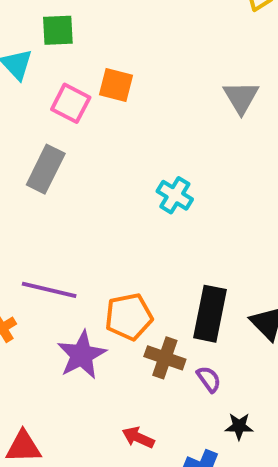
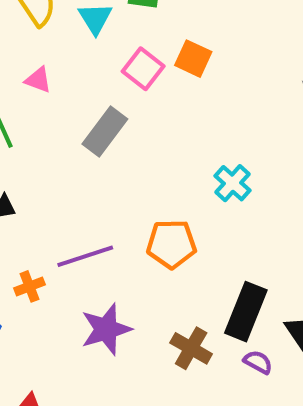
purple line: (49, 290) -> (85, 256), turned -42
orange pentagon: (129, 317) -> (171, 244), moved
purple semicircle: (209, 379) -> (258, 362), moved, turned -36

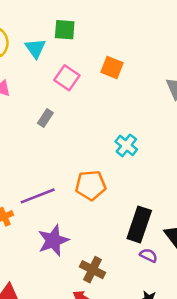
orange square: (193, 59) -> (112, 67), moved
gray rectangle: (105, 131) -> (45, 118), size x0.6
brown cross: (191, 348) -> (93, 270), moved

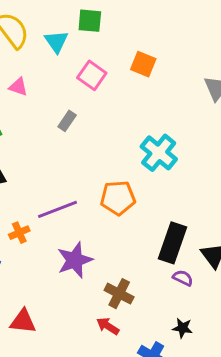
cyan cross: (126, 145) -> (159, 153), size x1.4

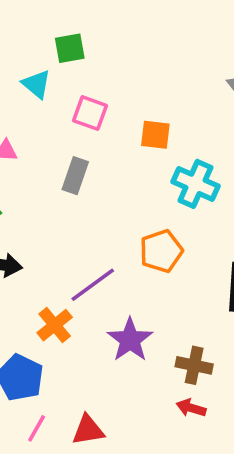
orange square: (143, 64) -> (155, 135), moved
gray rectangle: (67, 121) -> (75, 176), size x1.4
orange cross: (19, 233) -> (55, 325), size x1.4

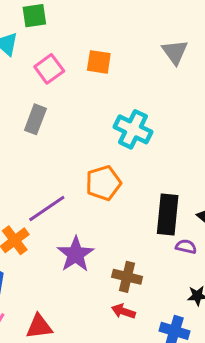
pink square: (90, 113) -> (49, 69), turned 32
orange square: (155, 135) -> (99, 62), moved

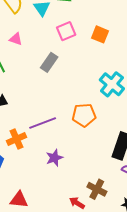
purple star: (76, 254) -> (54, 158), size x0.7
brown cross: (127, 277) -> (97, 189), moved

